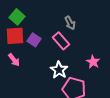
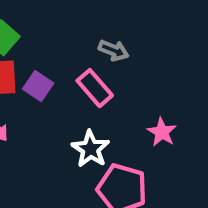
gray arrow: (70, 23) -> (114, 50), turned -40

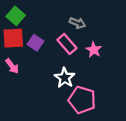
pink star: (162, 132) -> (94, 50), moved

